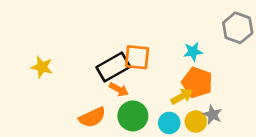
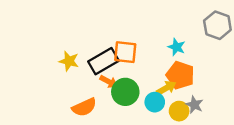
cyan star: (193, 52) -> (177, 47), turned 30
yellow star: (42, 67) -> (69, 61), moved
green circle: (133, 116) -> (125, 92), moved
cyan circle: (169, 123) -> (155, 102), moved

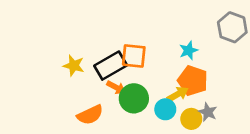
cyan star: (177, 47) -> (189, 50), turned 30

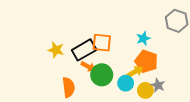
orange semicircle: (90, 115) -> (68, 87), turned -72

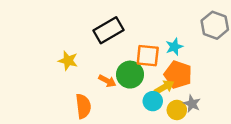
orange square: (102, 43) -> (148, 56), moved
black rectangle: (84, 50) -> (109, 30), moved
green circle: (102, 75) -> (130, 75), moved

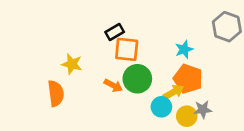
black rectangle: (109, 30) -> (115, 32), size x0.6
orange square: (148, 56) -> (127, 49), moved
gray star: (192, 104) -> (203, 109), turned -30
orange semicircle: (83, 106) -> (56, 93), moved

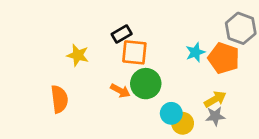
yellow star: (72, 64) -> (78, 55), moved
orange pentagon: (188, 79) -> (224, 58), moved
yellow arrow: (173, 92) -> (215, 99), moved
yellow circle: (187, 116) -> (183, 123), moved

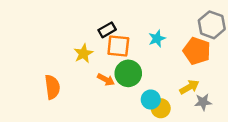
cyan star: (195, 52) -> (157, 38), moved
yellow star: (78, 55) -> (83, 53), moved, turned 30
gray star: (215, 116) -> (203, 102), moved

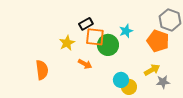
green circle: (128, 73) -> (108, 45), moved

